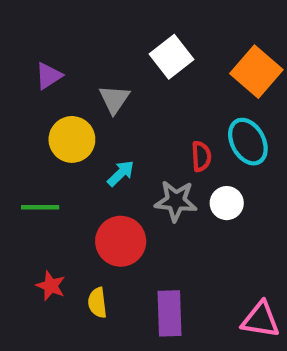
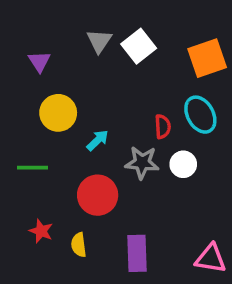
orange square: (256, 72) -> (207, 58), turned 30
purple triangle: (49, 76) -> (39, 61), turned -30
gray triangle: (114, 99) -> (99, 41), moved

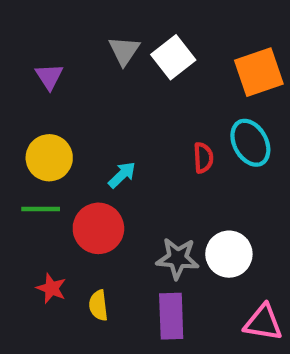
yellow circle: (58, 113) -> (49, 158), moved
gray star: (142, 163) -> (178, 258), moved
white circle: (183, 164) -> (229, 254), moved, size x1.4
red circle: (98, 195) -> (98, 228), moved

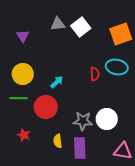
gray triangle: (124, 51) -> (58, 24), turned 49
cyan ellipse: (250, 143) -> (117, 67), turned -50
yellow semicircle: (98, 305) -> (58, 141), moved

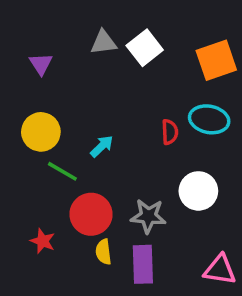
green line: (19, 98) -> (62, 171), moved, turned 30
red circle: (46, 107) -> (91, 214), moved
white circle: (107, 119) -> (198, 191), moved

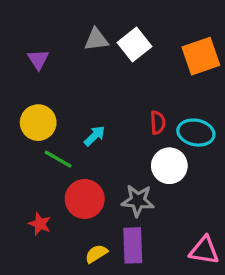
cyan ellipse: (209, 119) -> (196, 133), moved
white circle: (198, 191) -> (169, 166), moved
yellow semicircle: (104, 252) -> (96, 254), moved, turned 65

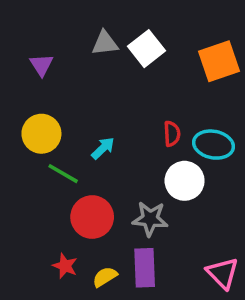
red star: (40, 224) -> (65, 266), moved
pink triangle: (204, 250) -> (223, 273), turned 36

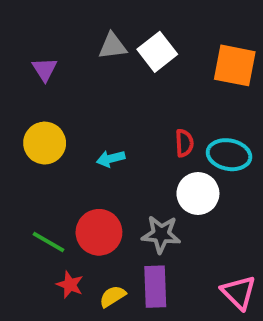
orange square: (219, 61) -> (235, 65), turned 30
cyan arrow: (103, 148) -> (111, 159), turned -150
green line: (63, 174) -> (49, 242), moved

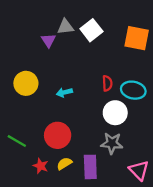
purple triangle: (45, 69) -> (49, 40), moved
gray star: (161, 234) -> (112, 143), moved
green line: (49, 242) -> (17, 141), moved
yellow semicircle: (113, 296) -> (64, 164), moved

